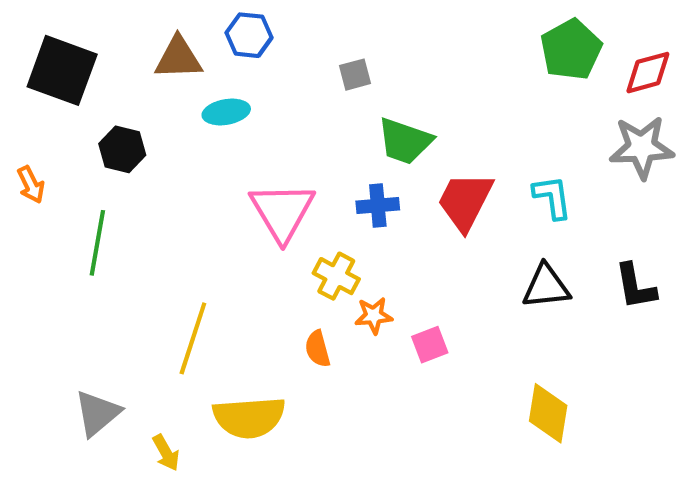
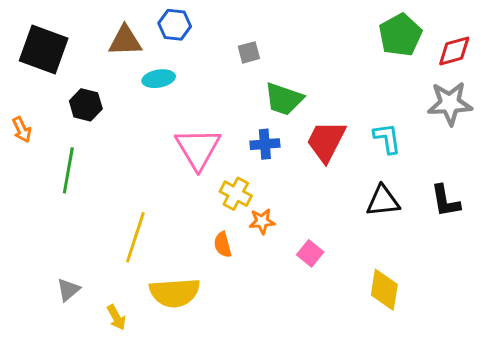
pink square: (430, 345) -> (310, 253), moved, turned -30
gray triangle: (97, 413) -> (68, 290), size x0.7

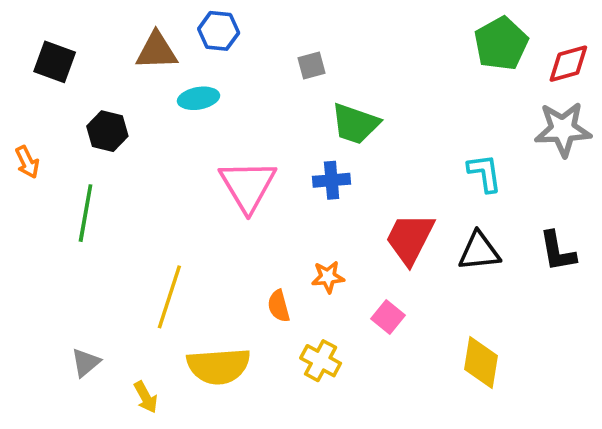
black square: (44, 50) -> (55, 62), size x0.7
red trapezoid: (326, 141) -> (410, 239), moved
yellow cross: (236, 194) -> (321, 361), moved

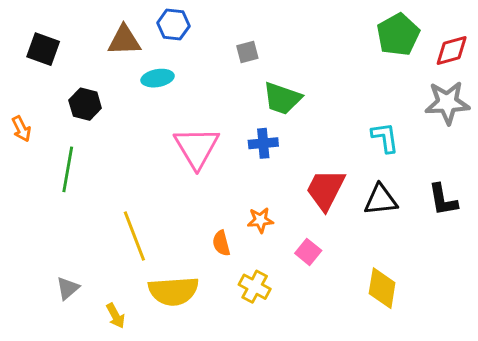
yellow line: (169, 297) -> (134, 236), turned -39

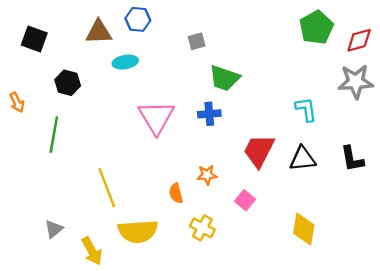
yellow arrow: (116, 316) -> (92, 251), size x1.4

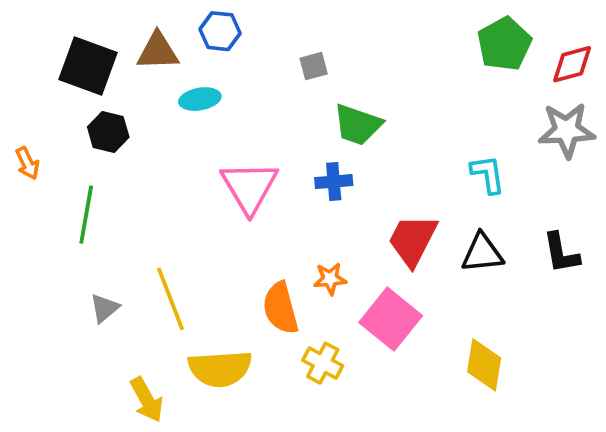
black square: (34, 39) -> (88, 66), moved, size x1.4
orange semicircle: (176, 193) -> (281, 308), size x1.6
pink square: (245, 200) -> (391, 319), size x1.8
gray triangle: (54, 229) -> (105, 308), moved

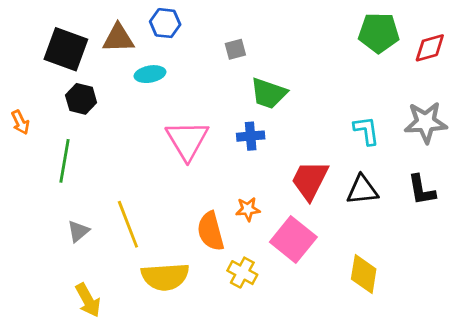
green pentagon: (504, 44) -> (379, 33), turned 30
gray star: (567, 130) -> (426, 122), moved
yellow arrow: (147, 400) -> (88, 300), moved

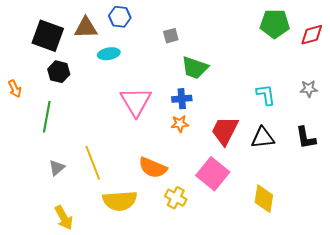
gray star: (426, 122) -> (309, 89), size x0.6
orange star: (248, 209) -> (180, 124), moved
orange semicircle: (211, 231) -> (153, 168), turned -52

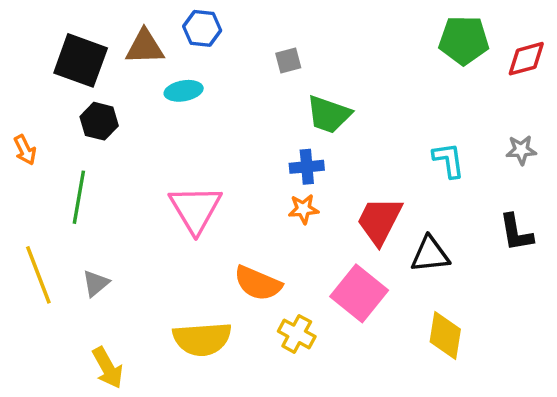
pink triangle: (136, 102) -> (195, 209), moved
black triangle: (263, 138) -> (430, 255), moved
yellow line: (93, 163) -> (38, 275), moved

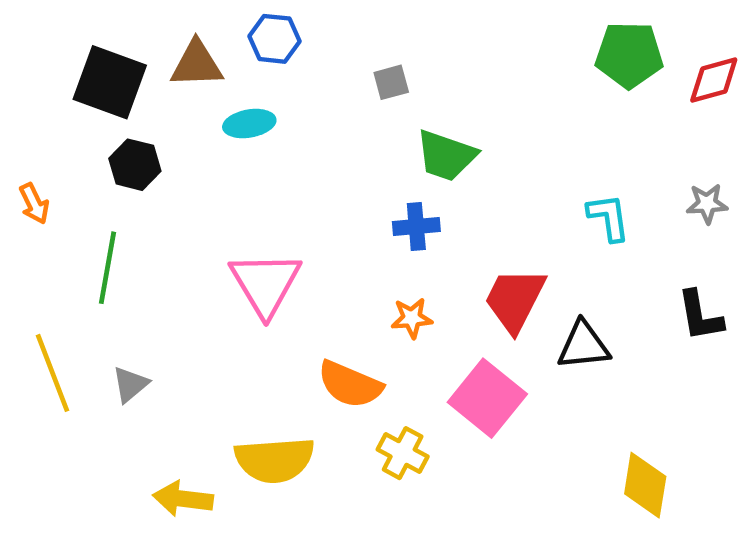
orange star: (303, 209) -> (412, 318), moved
yellow diamond: (445, 336) -> (645, 485), moved
yellow arrow: (108, 368) -> (183, 499), moved, turned 126

